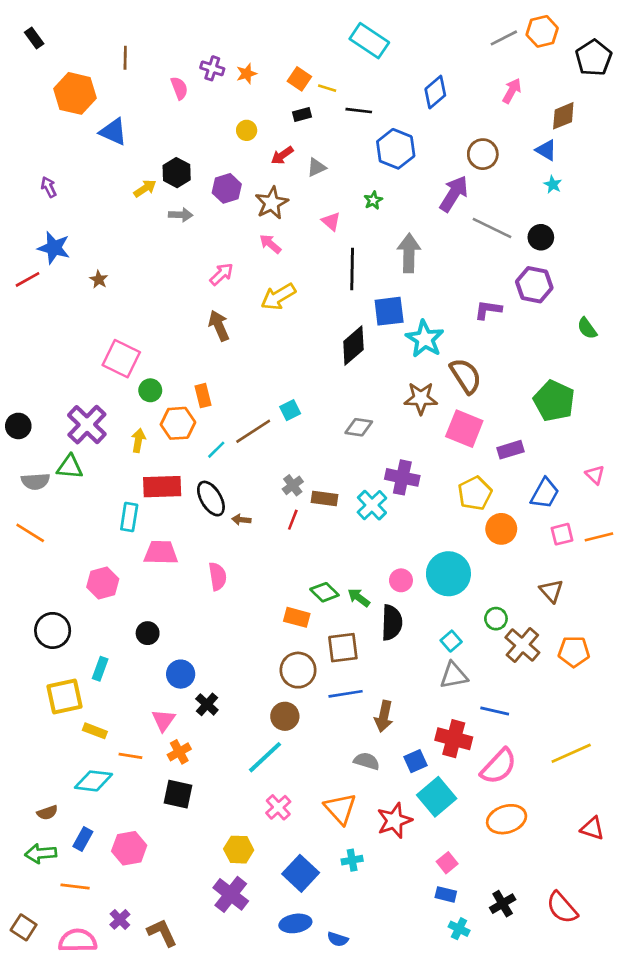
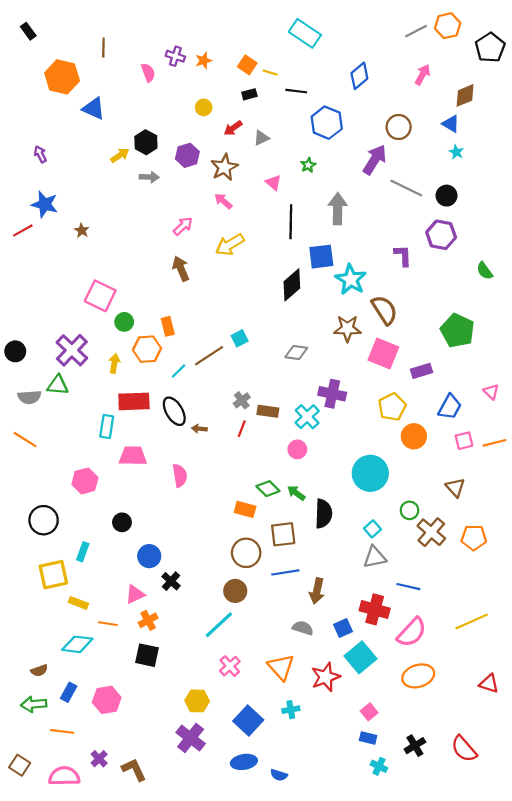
purple L-shape: (488, 310) -> (403, 256), turned 80
pink circle: (401, 580) -> (297, 449), moved
pink triangle: (163, 720) -> (135, 594), turned 30

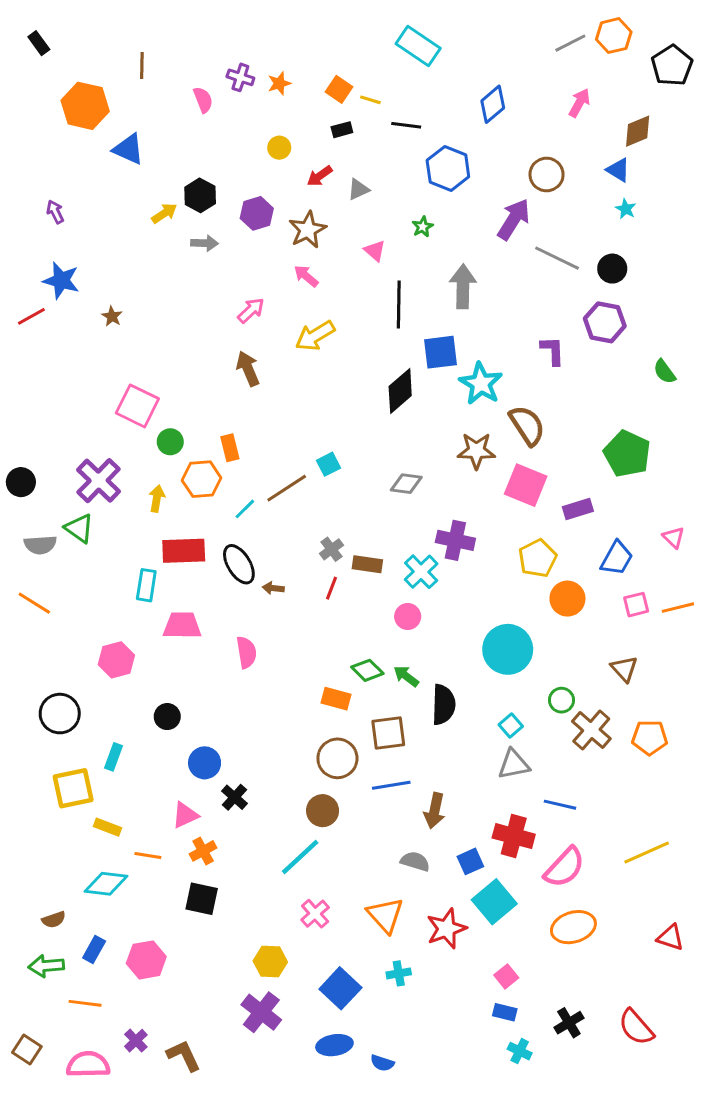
green triangle: (58, 385) -> (79, 528), turned 30

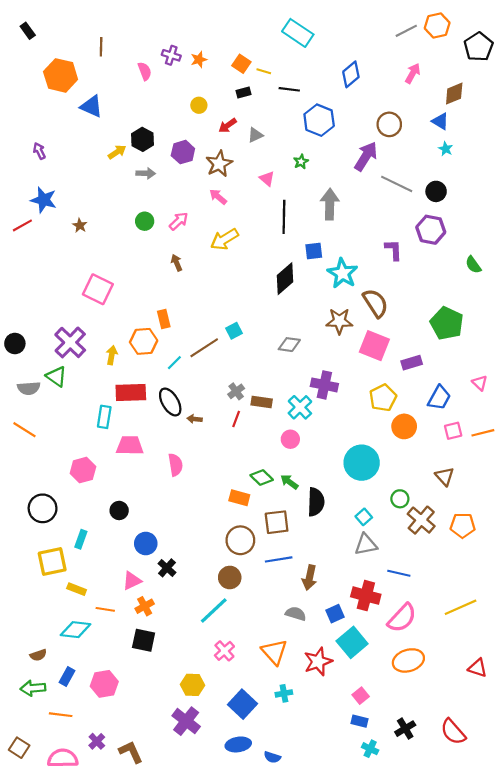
blue square: (441, 352) -> (314, 251), size x0.7
brown arrow: (248, 369) -> (177, 263), size x0.7
green circle: (170, 442) -> (145, 221), moved

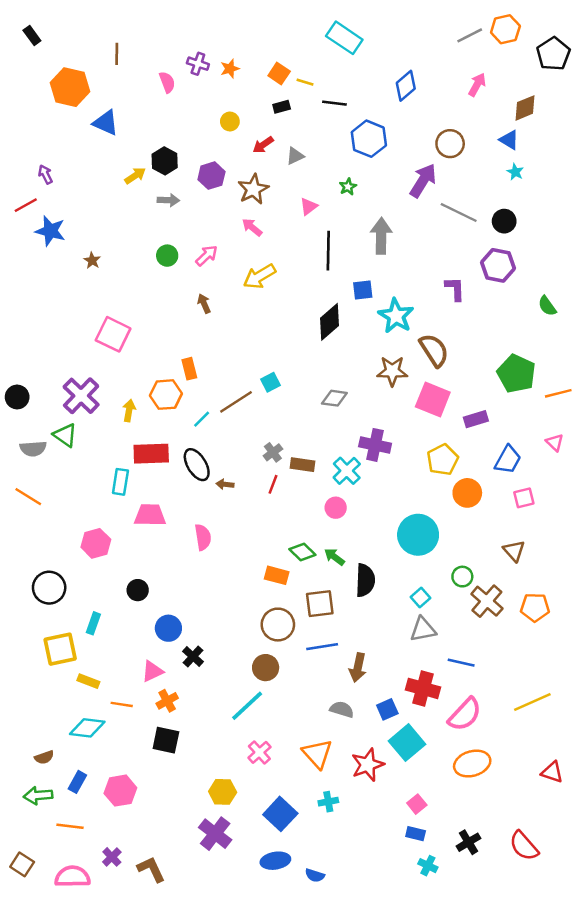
pink triangle: (267, 179) -> (309, 206), turned 42
red line: (22, 225) -> (26, 205), moved
orange line: (483, 433) -> (558, 393), moved

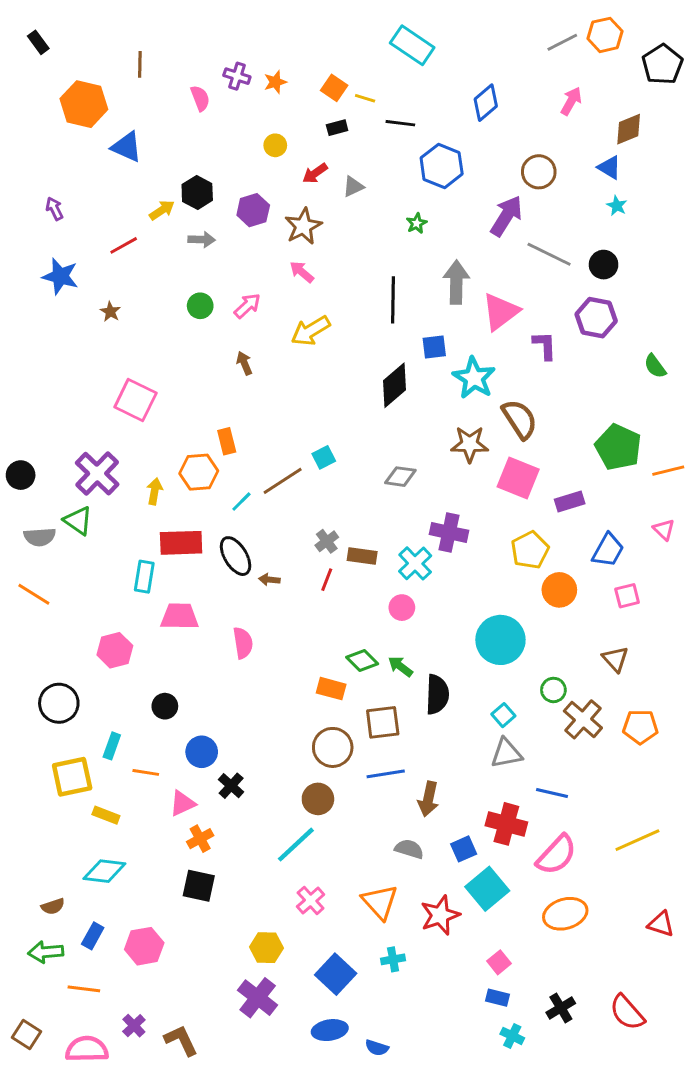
red line: (26, 205) -> (124, 245), moved
pink triangle: (309, 206) -> (500, 312), moved, size x1.8
orange line: (122, 704) -> (146, 772), moved

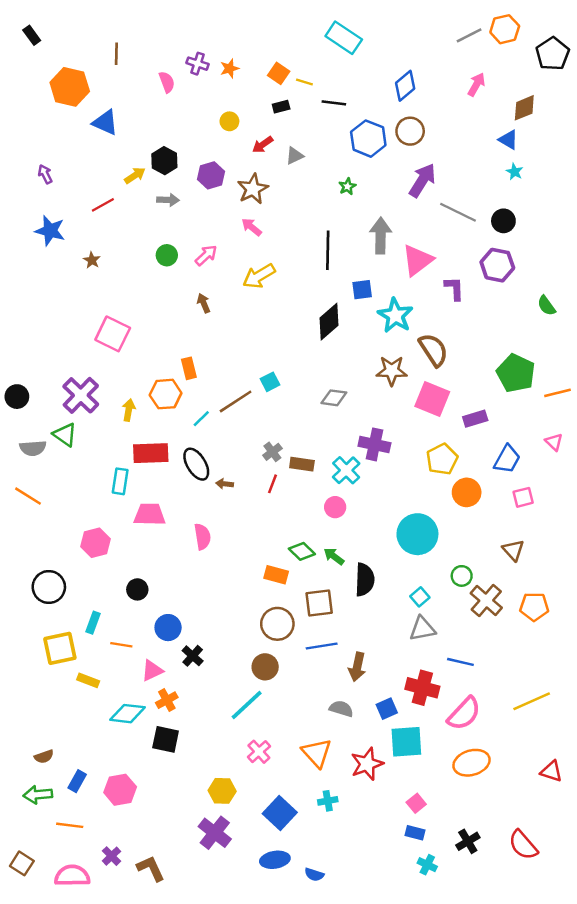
brown circle: (539, 172) -> (410, 131), moved
cyan diamond: (104, 871) -> (127, 714), moved
cyan square: (487, 889) -> (406, 742), turned 36

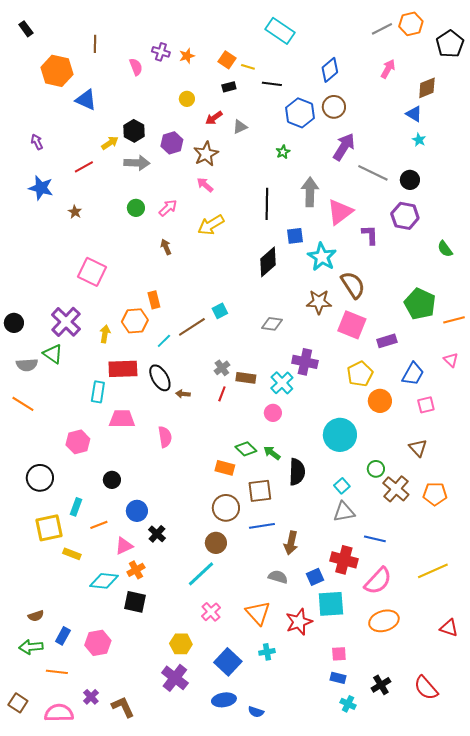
gray arrow: (168, 200) -> (137, 163), size x1.4
orange line: (121, 645) -> (99, 525), turned -30
pink square: (416, 803) -> (339, 654), turned 35

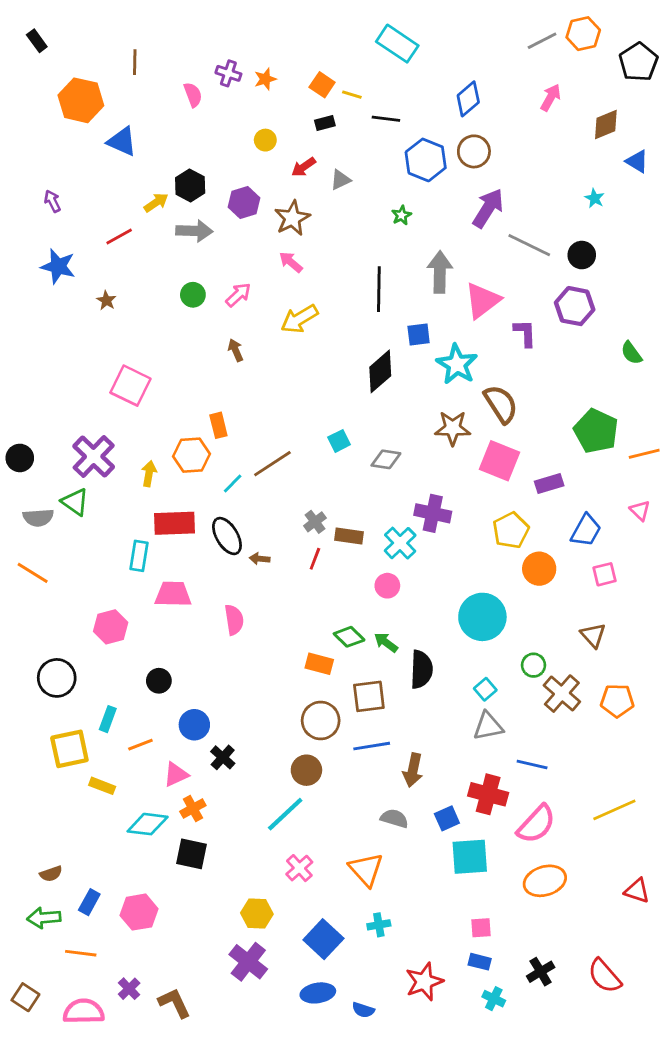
blue triangle: (414, 114) -> (637, 161), moved
cyan square: (220, 311) -> (339, 441), moved
red star: (299, 622) -> (424, 982), moved

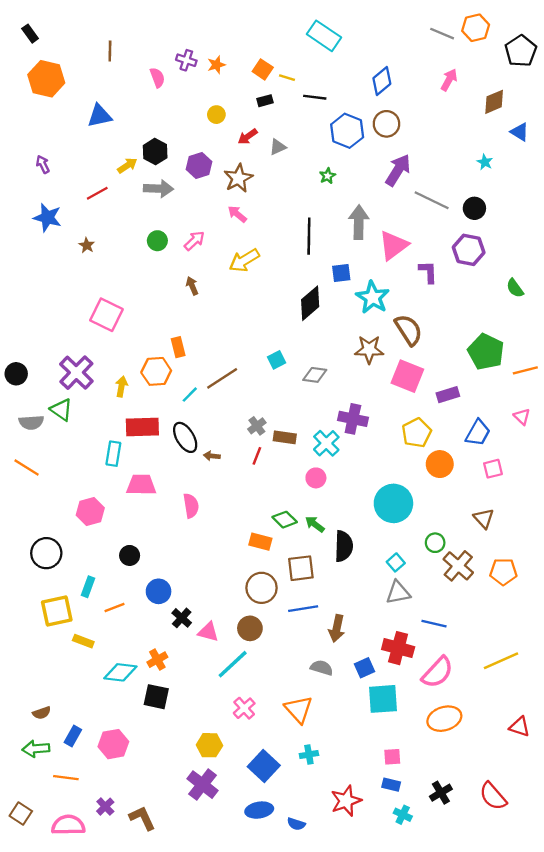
gray line: (542, 41) -> (442, 34), turned 50
orange hexagon: (81, 100) -> (46, 79), moved
blue triangle: (122, 141) -> (100, 116), turned -36
pink triangle: (176, 774) -> (208, 632), moved, turned 40

